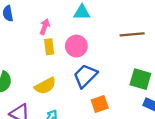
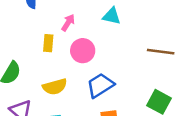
pink circle: (76, 46) -> (83, 51), moved
yellow rectangle: (49, 47) -> (48, 43), moved

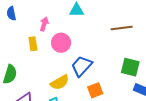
yellow semicircle: (55, 87) -> (60, 82), moved

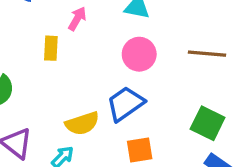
pink circle: (61, 43) -> (139, 54), moved

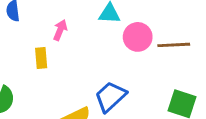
pink circle: (139, 54) -> (138, 37), moved

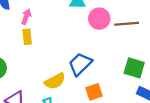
pink arrow: (60, 30) -> (26, 17), moved

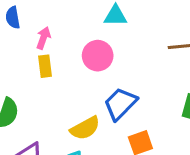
pink circle: (99, 19) -> (98, 56), moved

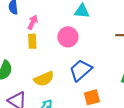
yellow semicircle: (85, 128) -> (44, 79), moved

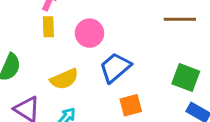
pink circle: (68, 37) -> (89, 33), moved

